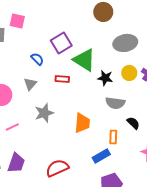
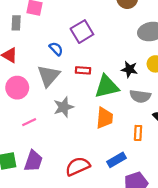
green triangle: (84, 60) -> (107, 87), moved, turned -45
gray triangle: (30, 84) -> (48, 76), size x1.6
blue rectangle: (101, 156) -> (116, 160), moved

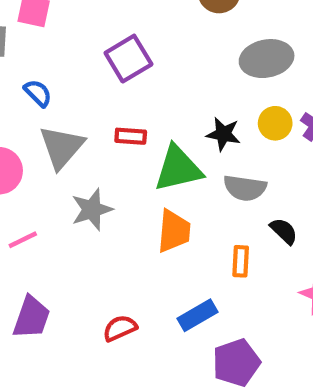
blue semicircle: (56, 49) -> (38, 93), moved
red semicircle: (78, 166) -> (120, 328), size x0.7

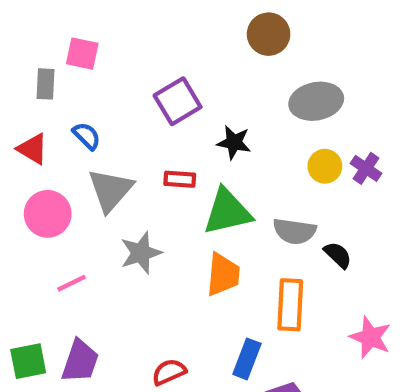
black star: (223, 134) -> (234, 142), moved
black semicircle: (284, 231) -> (338, 255), moved
orange rectangle: (241, 261) -> (290, 305), size x1.6
blue rectangle: (198, 315) -> (247, 359), turned -39

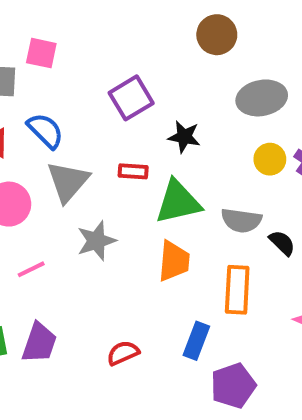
blue semicircle: (87, 136) -> (45, 131), size x1.4

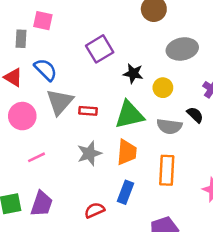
yellow circle: (270, 159) -> (163, 88), moved
red rectangle: (133, 171) -> (88, 111), moved
gray star: (96, 241) -> (89, 153), moved
black semicircle: (282, 243) -> (195, 115), moved
blue rectangle: (196, 341) -> (125, 192), moved

